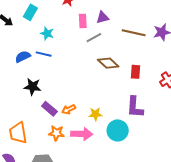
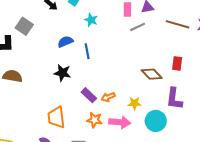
blue line: (44, 54) -> (87, 51), moved, turned 63
brown diamond: (108, 63) -> (152, 74), moved
black star: (33, 87) -> (62, 73), moved

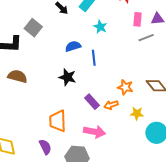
orange star: (95, 120) -> (125, 87), moved
pink arrow: (120, 122) -> (94, 132), moved

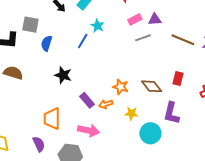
pink rectangle: (137, 19) -> (135, 19), turned 56
gray square: (33, 28) -> (30, 25), turned -30
blue semicircle: (73, 46) -> (47, 43), moved, turned -56
blue line: (94, 58) -> (83, 41), moved, turned 35

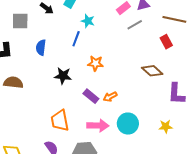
gray square: (30, 25) -> (20, 21), moved
red rectangle: (178, 79) -> (166, 42), moved, turned -32
orange star: (121, 87) -> (96, 63), moved
yellow star: (131, 113) -> (166, 126), moved
cyan circle: (150, 133) -> (128, 124), moved

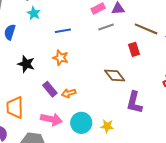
cyan star: (88, 21) -> (34, 13), moved
blue line: (76, 39) -> (63, 31), moved, turned 49
yellow star: (166, 126) -> (107, 126), moved

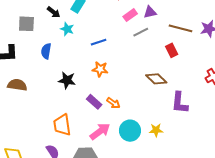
orange arrow: (69, 93) -> (113, 103), turned -120
pink arrow: (51, 119) -> (100, 131), turned -40

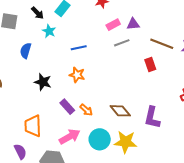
brown diamond: (156, 79) -> (120, 111), moved
yellow star: (156, 130) -> (126, 142), size x1.6

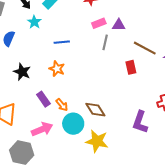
gray line: (122, 43) -> (105, 42), turned -63
purple L-shape: (152, 118) -> (140, 122), moved
cyan circle: (100, 139) -> (73, 124), moved

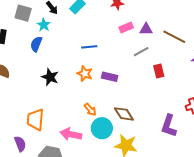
cyan star: (34, 22) -> (44, 25), moved
gray line: (105, 42) -> (141, 52), moved, turned 49
brown line: (145, 48) -> (174, 37), moved
purple rectangle: (43, 99) -> (110, 77), moved, turned -42
pink arrow: (42, 129) -> (71, 134), turned -145

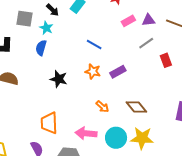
blue line: (89, 47) -> (94, 44), turned 42
purple rectangle: (110, 77) -> (118, 72), turned -35
cyan circle: (102, 128) -> (116, 138), moved

